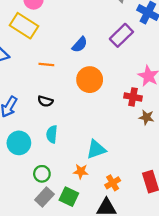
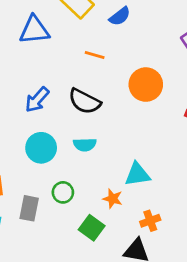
blue semicircle: (80, 45) -> (120, 16), moved
black semicircle: (45, 101) -> (84, 101), size x1.6
cyan semicircle: (52, 134) -> (85, 145), turned -108
gray rectangle: (44, 197) -> (29, 208), moved, turned -42

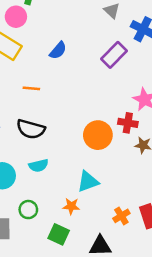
blue semicircle: (120, 16) -> (58, 51), moved
orange circle: (146, 85) -> (98, 135), moved
orange cross: (150, 221) -> (121, 216), moved

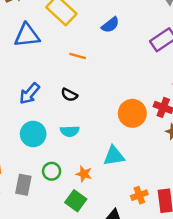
black semicircle: (31, 129) -> (69, 95), size x0.6
orange star: (71, 206) -> (84, 174), moved

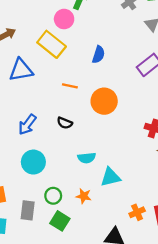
blue semicircle: (110, 25) -> (98, 55), turned -30
orange circle: (132, 113) -> (104, 101), moved
cyan semicircle: (70, 131) -> (87, 158), moved
green square: (76, 201) -> (60, 221), moved

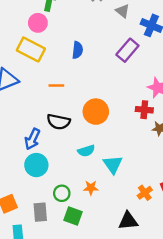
orange circle: (104, 101) -> (96, 112), moved
black semicircle: (65, 123) -> (59, 122), size x1.5
blue arrow: (27, 124) -> (32, 139), moved
cyan triangle: (111, 177) -> (113, 164), turned -40

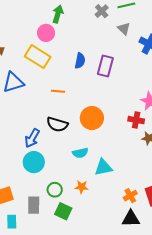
purple rectangle: (127, 50) -> (105, 66), moved, turned -30
cyan triangle: (113, 164) -> (103, 167), turned 48
black triangle: (128, 221) -> (131, 219), moved

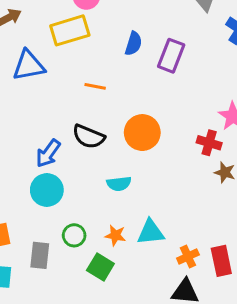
yellow rectangle: (38, 57) -> (70, 30), turned -55
cyan triangle: (103, 167) -> (151, 232), moved
green square: (63, 211) -> (100, 267), moved

